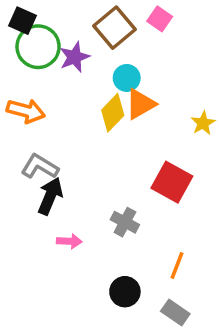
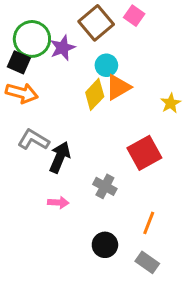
black square: (22, 21) -> (19, 62), moved
red square: (172, 182) -> (144, 153), turned 32
black arrow: (50, 196) -> (60, 157), moved

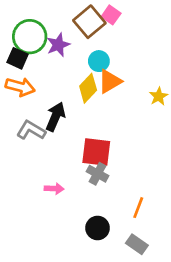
pink square: (134, 16) -> (111, 15), moved
red square: (144, 153) -> (96, 152), moved, turned 36
black arrow: (60, 157) -> (55, 117), moved

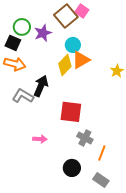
green circle: (30, 37) -> (22, 27), size x0.7
gray cross: (98, 174) -> (85, 138), moved

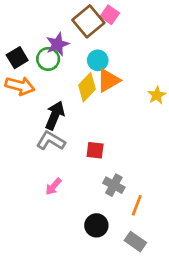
green circle: (22, 27) -> (48, 59), moved
black square: (13, 43) -> (17, 58), turned 35
gray L-shape: (23, 96) -> (51, 141), moved
red square: (71, 112) -> (95, 150), size x0.6
pink arrow: (40, 139) -> (53, 186), turned 128

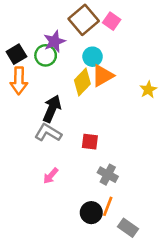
pink square: (110, 15) -> (112, 21), moved
orange arrow: (20, 86) -> (19, 81), turned 76
orange line: (137, 205) -> (108, 206), moved

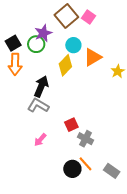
orange triangle: (103, 76) -> (93, 57), moved
red square: (90, 142) -> (71, 125), moved, turned -32
orange line: (108, 206) -> (85, 164), turned -63
gray rectangle: (128, 228) -> (112, 171), moved

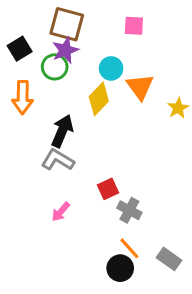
brown square: (66, 16) -> (67, 24), moved, turned -35
pink square: (89, 17) -> (134, 26), turned -32
black square: (13, 43) -> (20, 49), moved
orange triangle: (93, 57) -> (140, 87), turned -36
black circle: (72, 169) -> (120, 268), moved

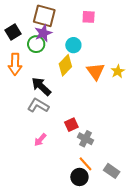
orange triangle: (140, 87) -> (96, 71), moved
black arrow: (62, 131) -> (41, 86), turned -70

